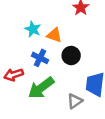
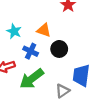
cyan star: (33, 29) -> (14, 31), moved

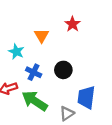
orange triangle: (44, 30) -> (42, 36), moved, turned 40
green arrow: (32, 79) -> (35, 101), turned 70

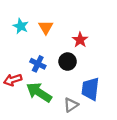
red star: (73, 24) -> (80, 40), moved
cyan star: (16, 52) -> (21, 26), moved

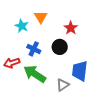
cyan star: (21, 26) -> (22, 26), moved

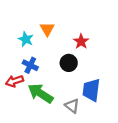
blue cross: (34, 49) -> (30, 65), moved
gray triangle: (63, 85) -> (72, 106), turned -48

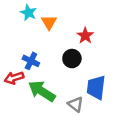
cyan star: (26, 39) -> (28, 13), moved

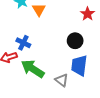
red star: (85, 36) -> (88, 14), moved
black circle: (72, 59) -> (75, 41), moved

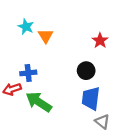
blue cross: (23, 43) -> (28, 73), turned -32
gray triangle: (62, 80) -> (102, 122), moved

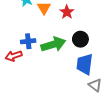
red star: (100, 41) -> (67, 12), moved
green arrow: (39, 102) -> (53, 44), moved, turned 130

